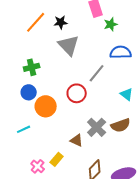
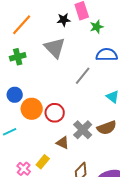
black star: (61, 22) -> (64, 20), moved
green cross: (32, 67) -> (18, 57), moved
red circle: (77, 93) -> (55, 113), moved

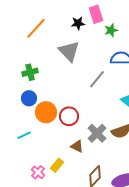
green cross: (18, 57) -> (30, 72), moved

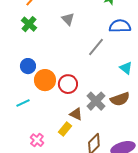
gray triangle: (69, 51) -> (68, 19), size x0.6
green cross: (30, 72) -> (29, 24), moved, turned -35
yellow rectangle: (57, 165) -> (65, 129), moved

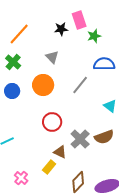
blue circle: (28, 66) -> (12, 91), moved
orange circle: (45, 80) -> (43, 85), moved

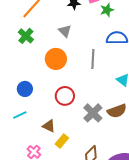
gray line: (80, 85) -> (93, 59), turned -36
blue circle: (12, 91) -> (25, 89), moved
brown triangle: (60, 152) -> (49, 126), moved

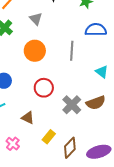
gray triangle: (65, 31) -> (36, 19), moved
yellow rectangle: (62, 141) -> (49, 137), moved

